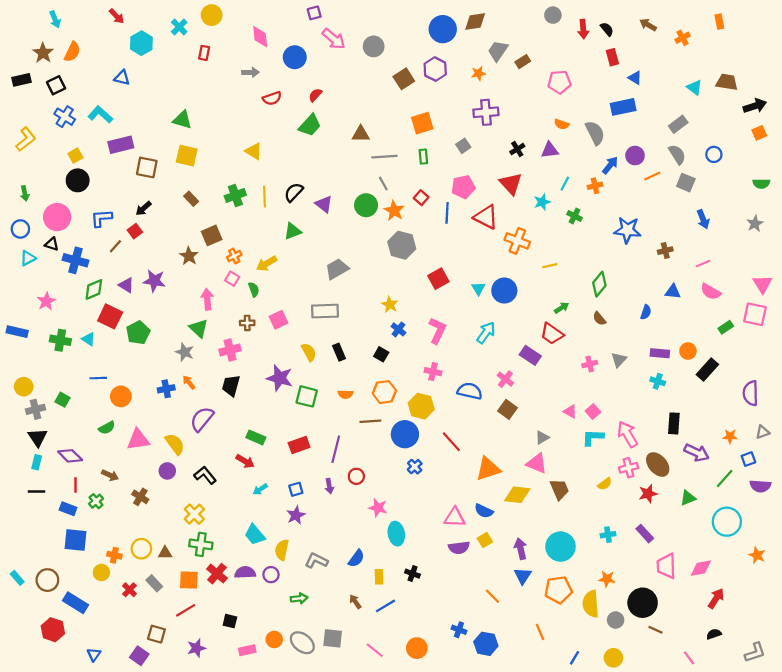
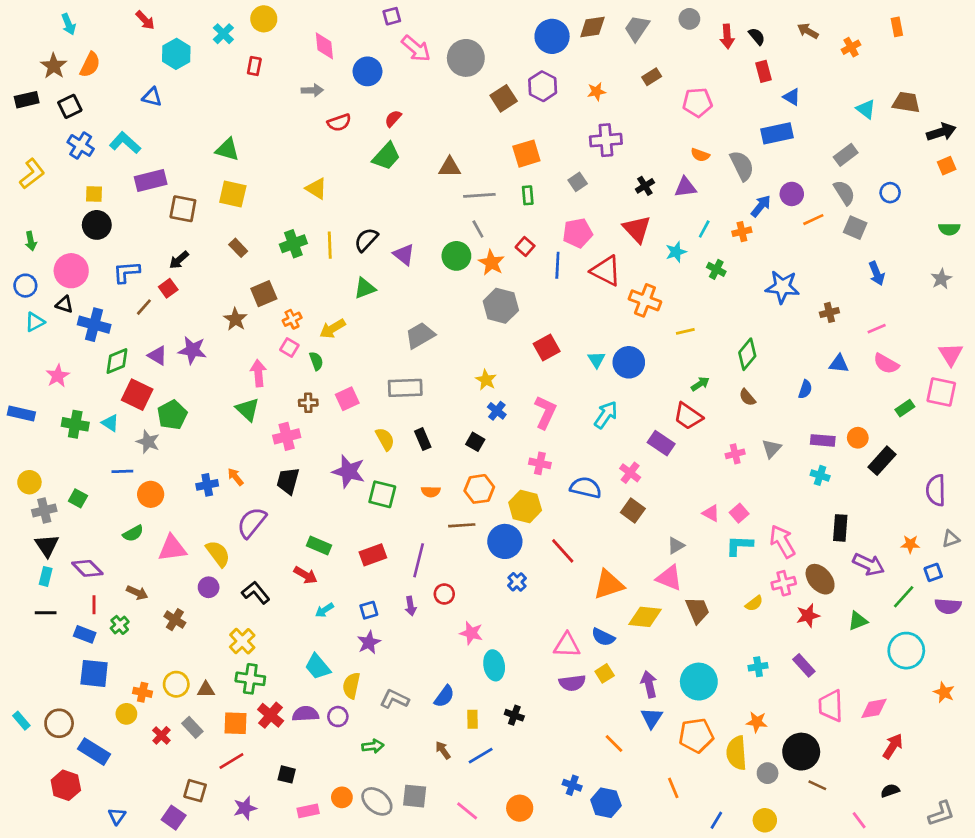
gray circle: (374, 46) -> (466, 58), size x1.4
gray trapezoid: (498, 51) -> (637, 28), moved
yellow square: (75, 156) -> (94, 194), turned 32
gray star: (185, 352) -> (148, 442), moved

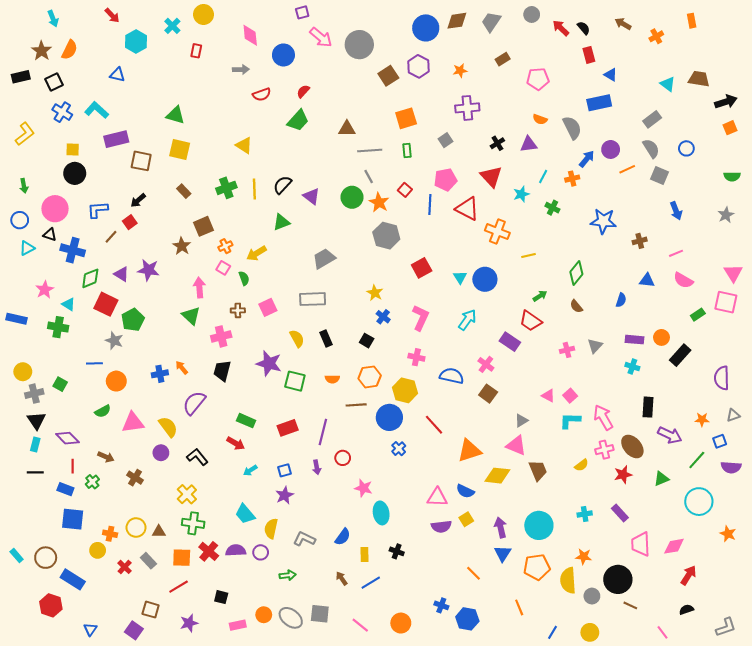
red arrow: (727, 36) -> (561, 28), turned 138
cyan triangle: (110, 423) -> (69, 304), moved

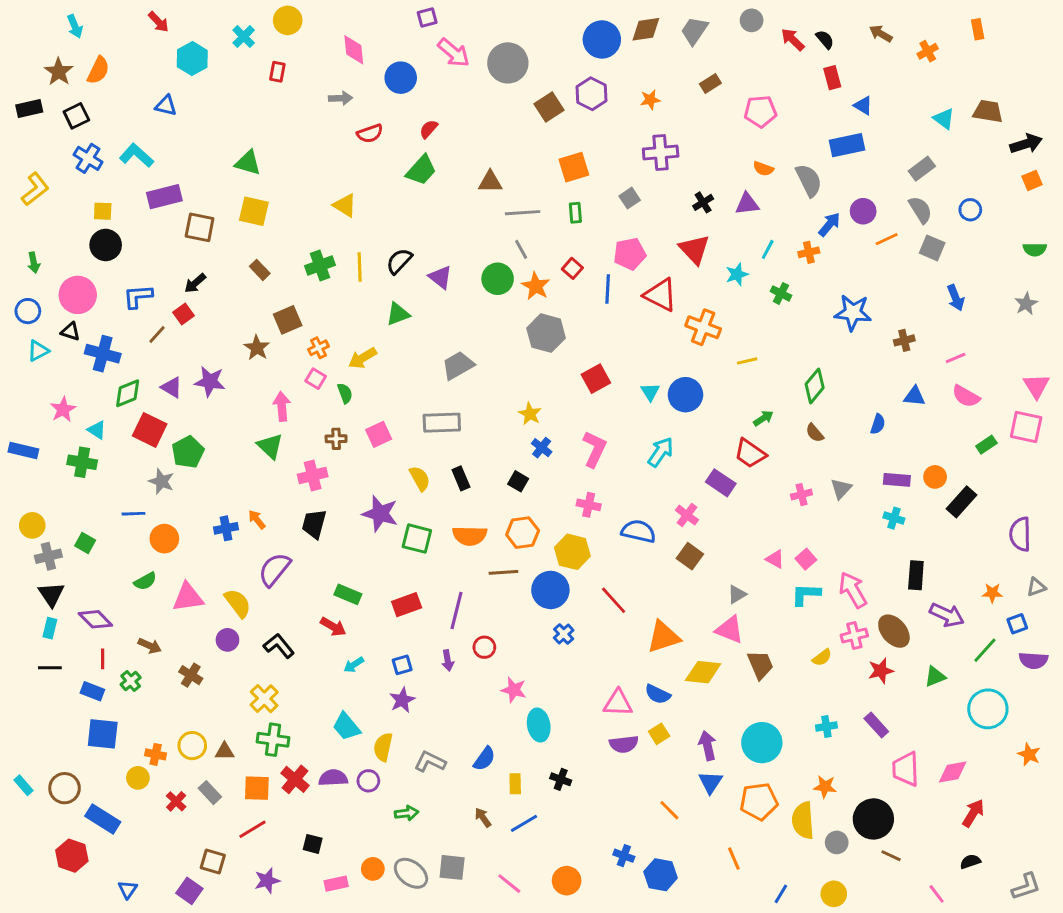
orange semicircle: (332, 379) -> (470, 536), size x1.6

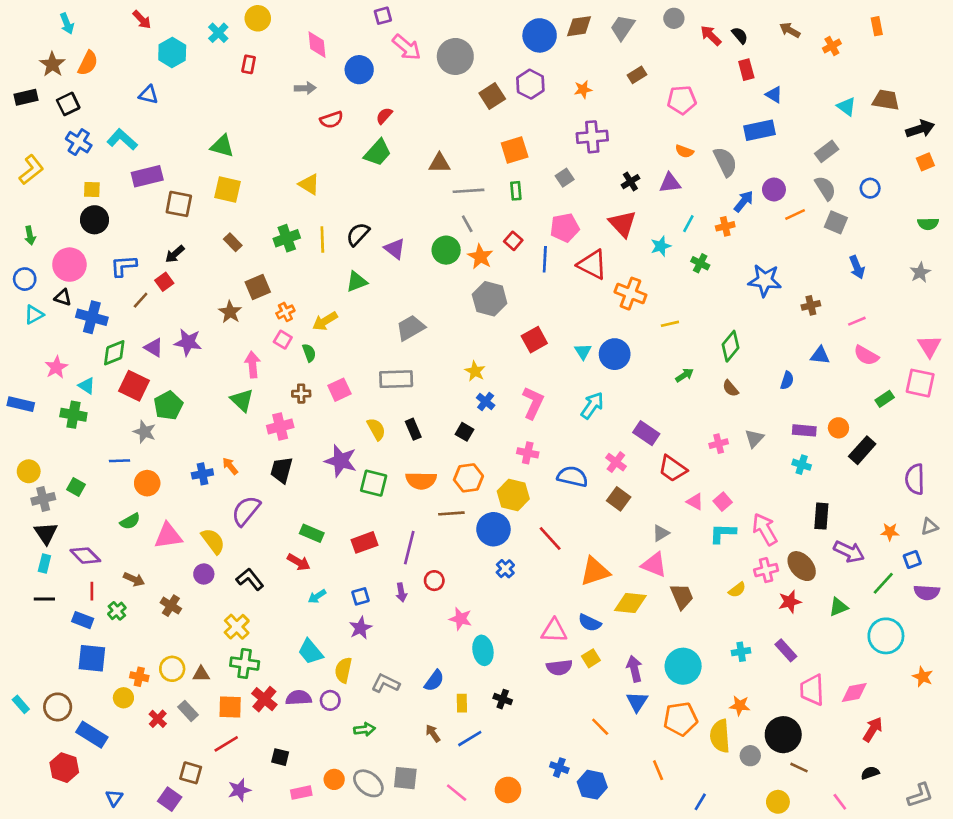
red trapezoid: (750, 453) -> (673, 469), moved
yellow circle: (834, 894) -> (778, 802), moved

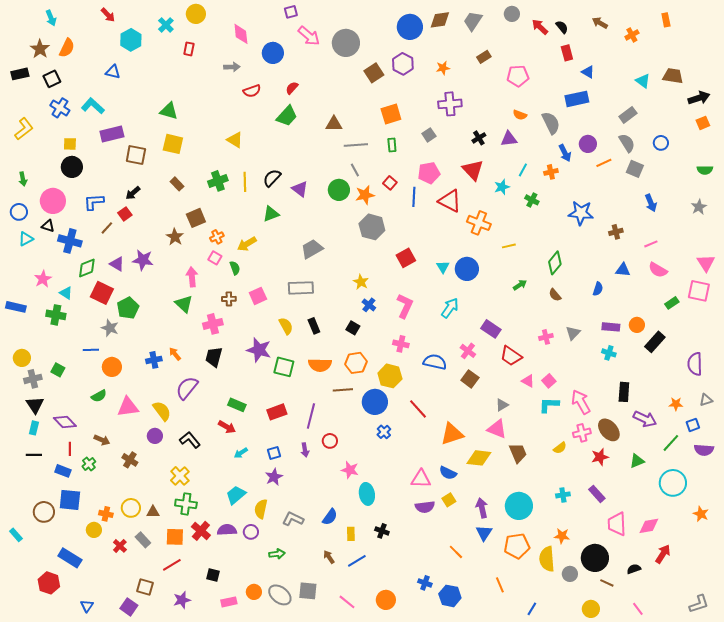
blue arrow: (744, 201) -> (565, 153), turned 114
orange star: (480, 257) -> (365, 195), turned 30
cyan trapezoid: (310, 652) -> (236, 495), turned 90
brown circle: (58, 707) -> (44, 512), moved
black semicircle: (870, 773) -> (634, 569), moved

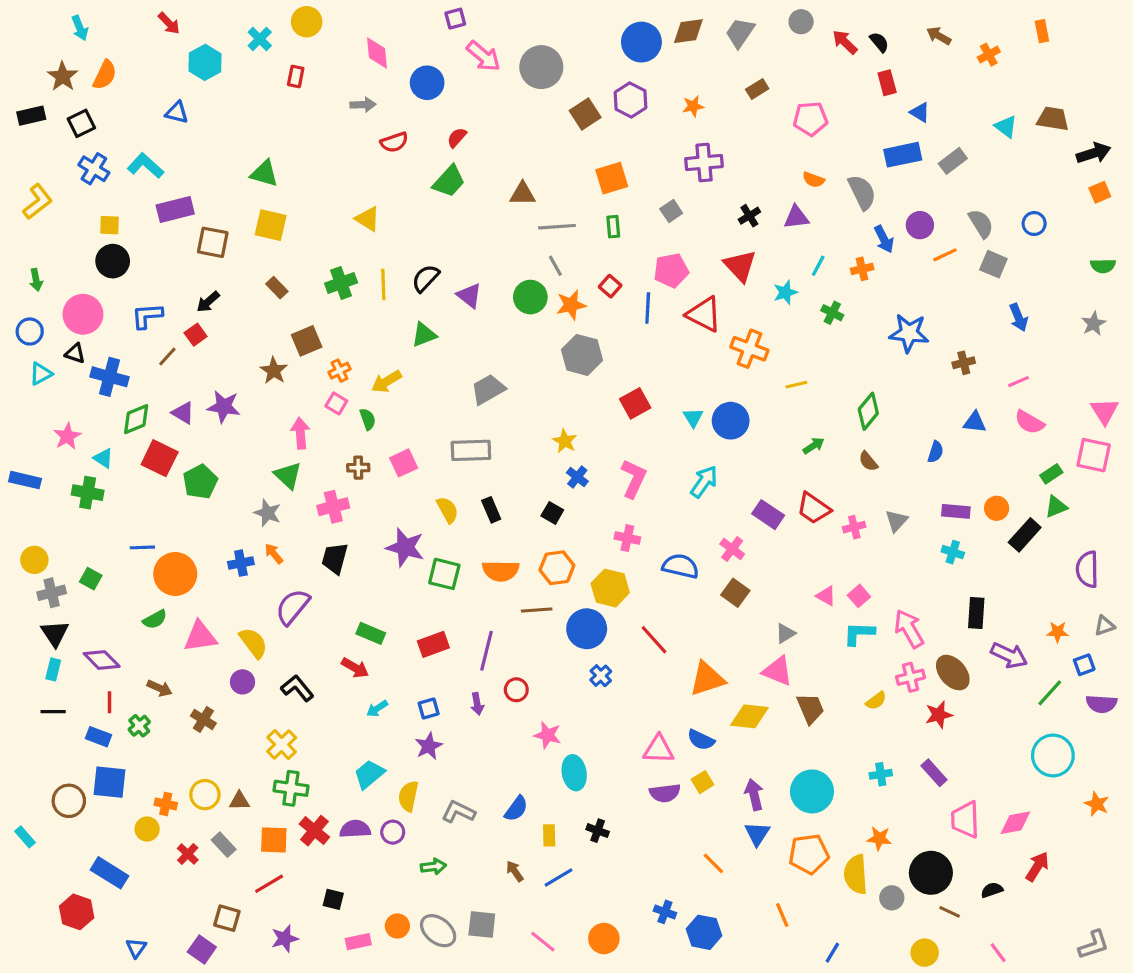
gray rectangle: (628, 115) -> (953, 161), moved
gray star: (110, 328) -> (268, 513), moved
red trapezoid: (511, 356) -> (814, 508), moved
orange circle: (112, 367) -> (175, 574), size x1.4
green triangle: (637, 461) -> (1056, 507), moved

